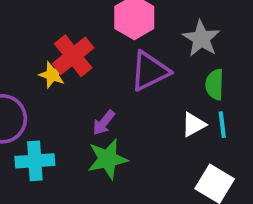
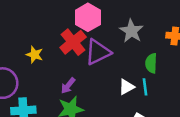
red cross: (73, 56) -> (73, 42), moved
green semicircle: (215, 84) -> (151, 63), moved

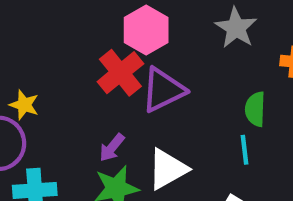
gray star: (131, 31) -> (236, 28), moved
yellow star: (35, 55) -> (24, 105), moved
white triangle: (126, 87) -> (167, 169), moved, size x1.5

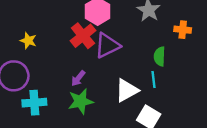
yellow star: (24, 105) -> (28, 41), moved
white triangle: (167, 169) -> (127, 90), moved

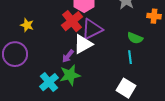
green semicircle: (160, 56) -> (135, 38), turned -70
white triangle: (127, 90) -> (83, 44), moved
cyan cross: (34, 103) -> (49, 82), moved, turned -36

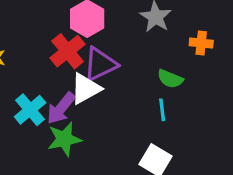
purple arrow: (68, 56) -> (61, 108), size x1.5
cyan cross: (49, 82) -> (30, 110), moved

